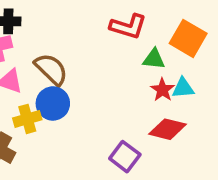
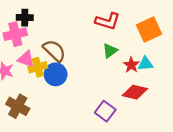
orange square: (188, 38) -> (149, 29), turned 35
green triangle: (154, 59) -> (110, 51), moved, turned -42
yellow cross: (27, 119) -> (38, 67), moved

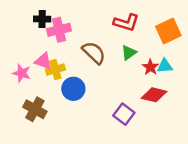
pink cross: (15, 34) -> (59, 30), moved
brown semicircle: (54, 51) -> (94, 53), moved
blue circle: (56, 74) -> (73, 89), moved

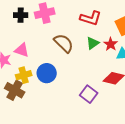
pink cross: (59, 30) -> (45, 13), moved
red star: (150, 67) -> (111, 44), moved
yellow cross: (55, 70) -> (24, 75), moved

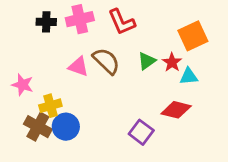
red L-shape: (91, 18) -> (122, 22), moved, turned 50
pink triangle: (22, 50) -> (78, 67), moved
blue circle: (47, 73) -> (66, 127), moved

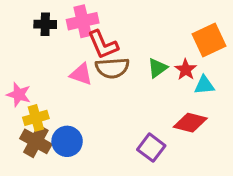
red L-shape: (122, 22) -> (103, 45), moved
brown semicircle: (106, 61) -> (112, 68), turned 132
yellow cross: (50, 106) -> (36, 118), moved

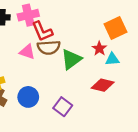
green triangle: (158, 68) -> (71, 59), moved, size x1.5
blue circle: (67, 141) -> (28, 97), moved
purple square: (151, 148) -> (63, 107), moved

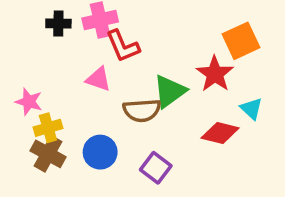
brown semicircle: (49, 47) -> (142, 110), moved
red star: (99, 48) -> (215, 74), size x1.5
cyan triangle: (112, 59) -> (251, 109), moved, turned 48

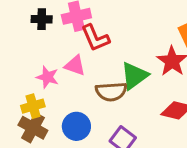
pink star: (29, 102) -> (47, 77), moved

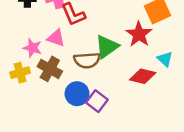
blue circle: (76, 126) -> (77, 94), moved
brown cross: (33, 128) -> (50, 69), moved

